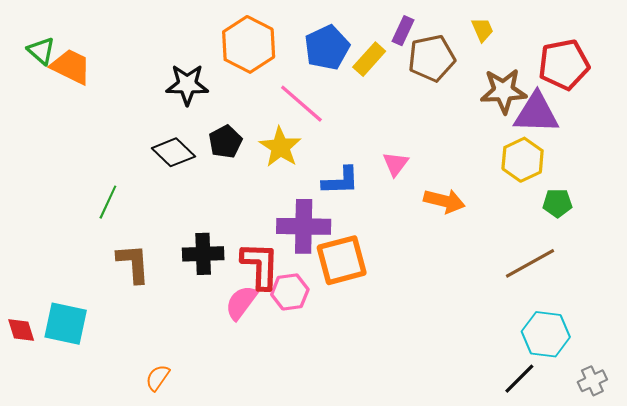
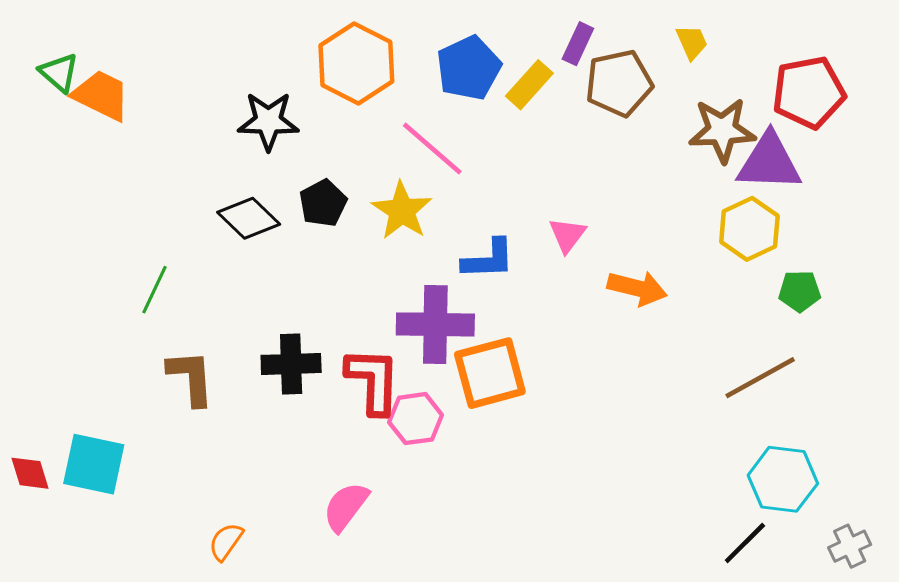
pink semicircle: (241, 303) -> (346, 507), moved

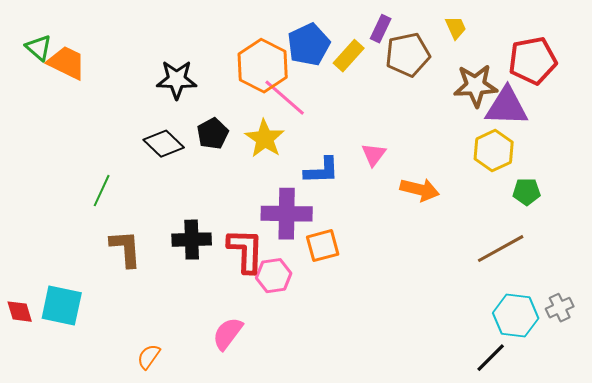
orange hexagon: (356, 63) -> (263, 66), moved
orange square: (490, 373) -> (323, 246), size x0.7
gray cross: (850, 546) -> (560, 308), moved

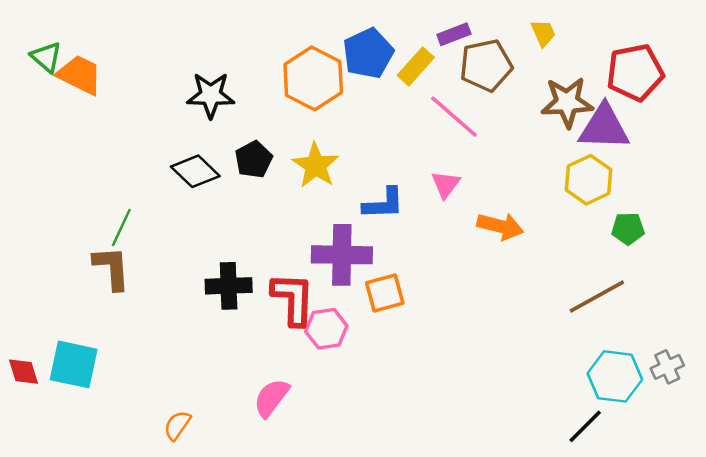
purple rectangle: (381, 29) -> (454, 34), turned 44
pink line: (285, 98) -> (454, 117), moved
brown L-shape: (126, 249) -> (112, 268), moved

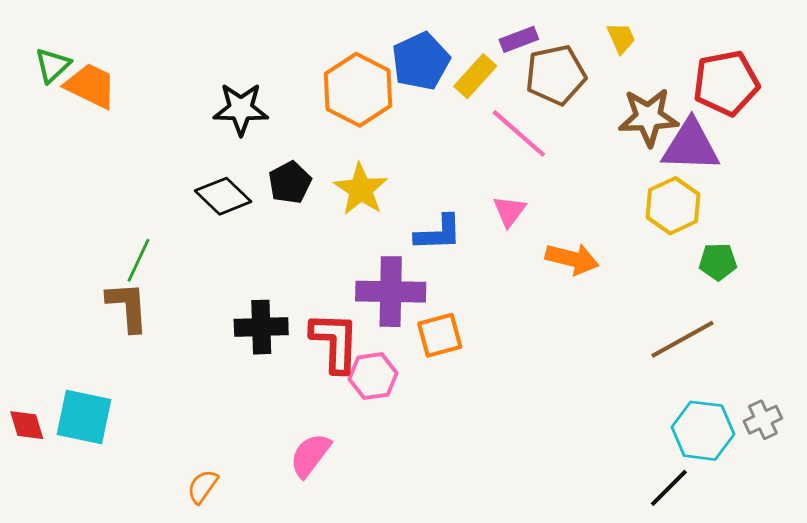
green triangle: (46, 57) -> (53, 65), turned 36

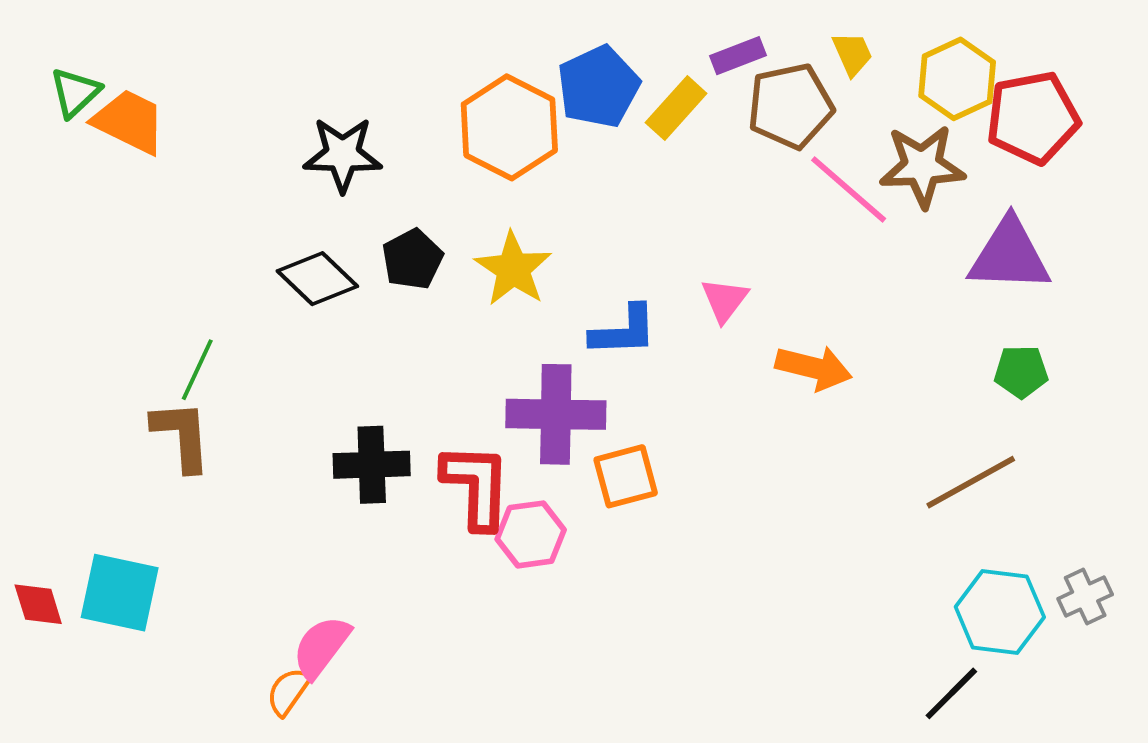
yellow trapezoid: (621, 38) -> (852, 54), moved
pink line: (519, 133) -> (849, 189), moved
purple triangle: (691, 146) -> (1009, 255), moved
yellow hexagon: (673, 206) -> (957, 79), moved
pink semicircle: (310, 455) -> (321, 647), moved

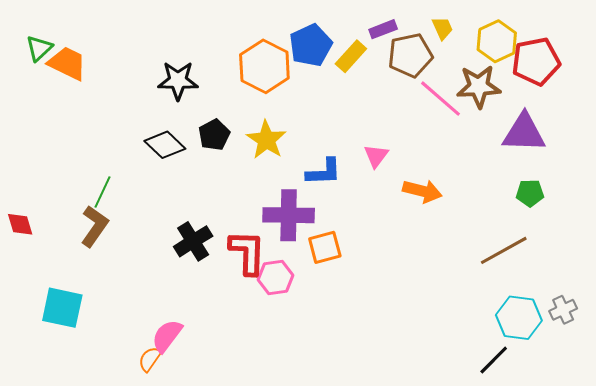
brown L-shape: (182, 436) -> (94, 226), turned 39
black cross: (372, 465) -> (193, 241), turned -30
red diamond: (38, 604) -> (20, 224), moved

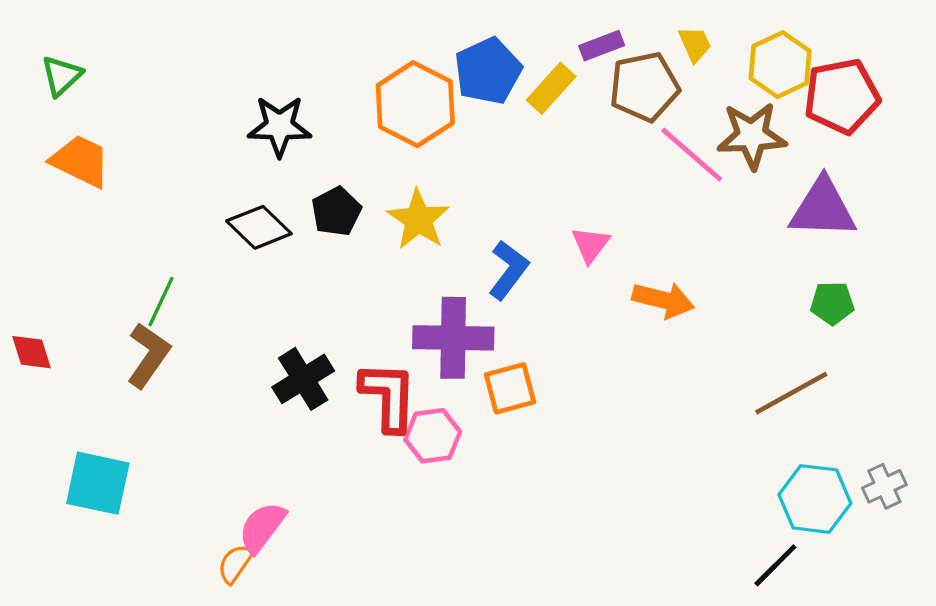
orange trapezoid: (67, 63) -> (80, 161), moved
blue L-shape: (324, 172) -> (508, 270), turned -51

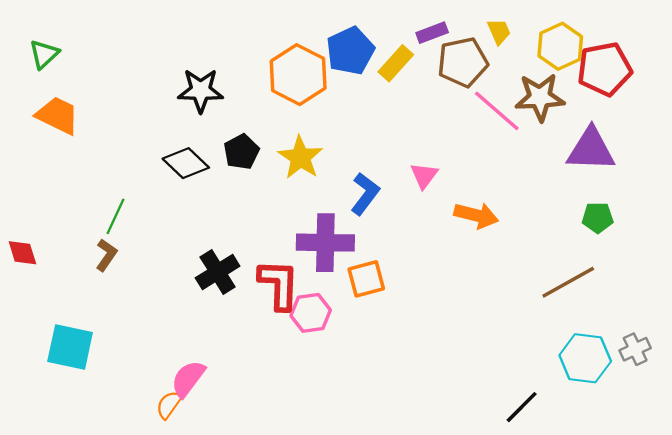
brown L-shape: (148, 355) -> (106, 255), size x0.7
black line: (775, 565) -> (522, 407), moved

